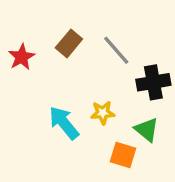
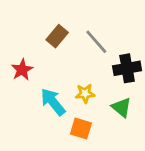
red star: (22, 57) -> (22, 70), moved
orange square: (123, 155) -> (81, 128), moved

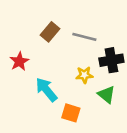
gray line: (96, 42) -> (84, 37), turned -35
yellow star: (85, 93) -> (84, 75), moved

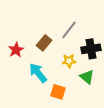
brown rectangle: (50, 32) -> (44, 43), moved
gray line: (84, 37) -> (69, 30), turned -66

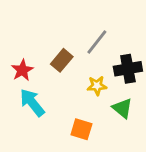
cyan arrow: (38, 73) -> (32, 103), moved

